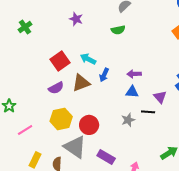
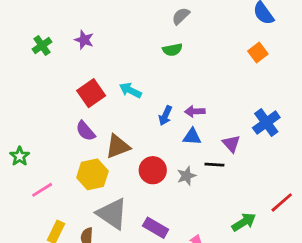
purple star: (76, 19) -> (84, 40), moved
blue arrow: (104, 75) -> (165, 116), moved
brown triangle: (81, 83) -> (118, 146), moved
purple semicircle: (56, 88) -> (85, 131), turned 77
red circle: (89, 125) -> (153, 170), moved

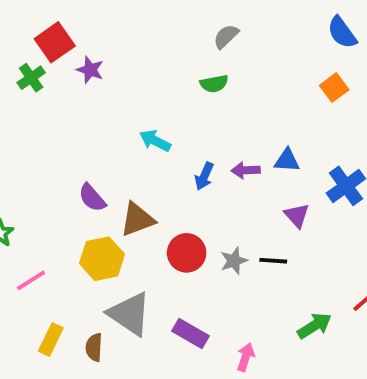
red square: (91, 93) -> (55, 42), moved
blue triangle: (192, 137) -> (287, 160), moved
black line: (214, 165) -> (273, 261), moved

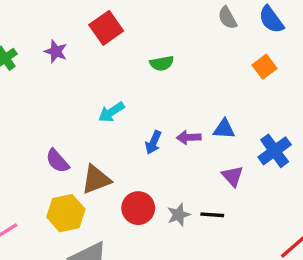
gray semicircle: (226, 36) -> (227, 18), moved, turned -75
red square: (55, 42) -> (106, 28), moved
cyan arrow: (155, 141) -> (111, 112), turned -60

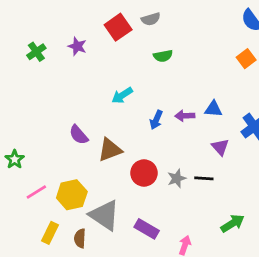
gray semicircle: (227, 18) -> (151, 19), moved, turned -78
yellow hexagon: (66, 213) -> (72, 195), moved

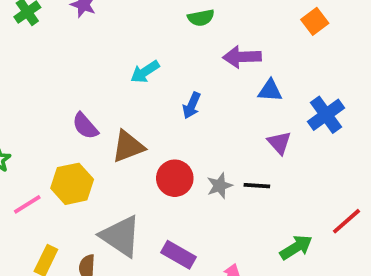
purple arrow: (185, 116) -> (242, 57), moved, size x1.4
yellow hexagon: (72, 195) -> (72, 184), moved

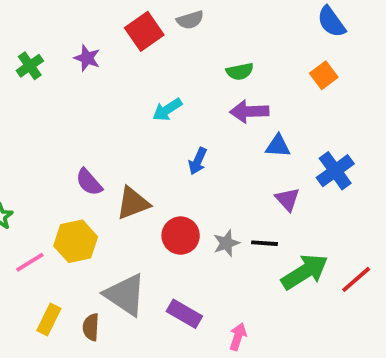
green semicircle: (201, 18) -> (240, 71), moved
cyan arrow: (145, 72) -> (167, 110), moved
green arrow: (296, 247) -> (305, 272), moved, size x1.4

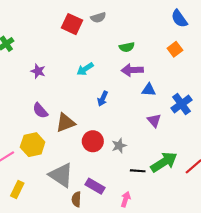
red square: (144, 31) -> (72, 24), turned -30
purple star: (87, 58) -> (38, 71), moved
black line: (265, 243) -> (138, 171), moved
brown semicircle: (91, 327) -> (76, 199), moved

